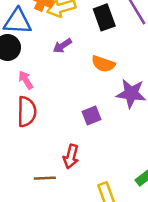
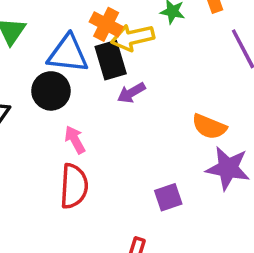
black rectangle: (104, 17) -> (111, 60), moved
orange semicircle: (103, 64) -> (209, 127), moved

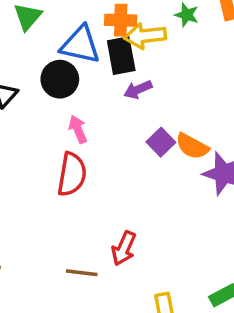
orange cross: (106, 24) -> (121, 20), turned -32
orange semicircle: (209, 127) -> (192, 146), moved
purple square: (168, 197) -> (161, 142), moved, turned -32

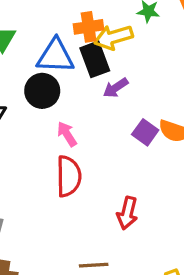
red arrow: (124, 248) -> (127, 213), moved

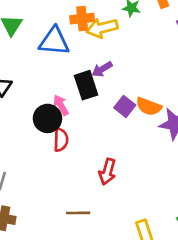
black rectangle: (95, 59) -> (86, 85), moved
black circle: (42, 91) -> (48, 118), moved
red semicircle: (69, 176) -> (61, 140), size x0.7

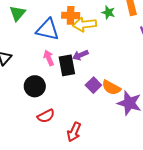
pink arrow: (61, 105) -> (49, 58), moved
red semicircle: (61, 140) -> (46, 116), moved, turned 54

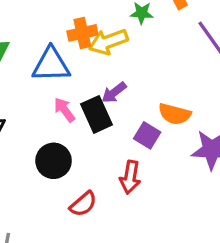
orange semicircle: (111, 88) -> (175, 114), moved
red arrow: (74, 132) -> (130, 177), moved

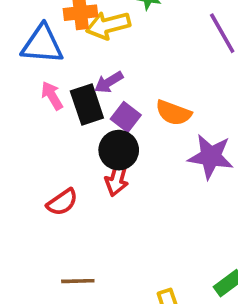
purple square: (147, 135) -> (126, 117), moved
black circle: (54, 161) -> (119, 150), moved

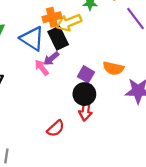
blue triangle: (42, 44) -> (32, 39), turned 36
purple arrow: (109, 82) -> (51, 59), moved
black rectangle: (87, 104) -> (58, 38), moved

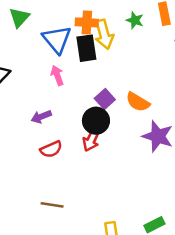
yellow arrow: (69, 22) -> (104, 34), turned -100
purple arrow: (51, 59) -> (41, 117), moved

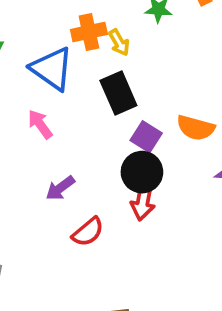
yellow arrow: (104, 34) -> (119, 42), size x0.6
black rectangle: (86, 48) -> (118, 93), moved
pink arrow: (57, 75) -> (40, 124), moved

